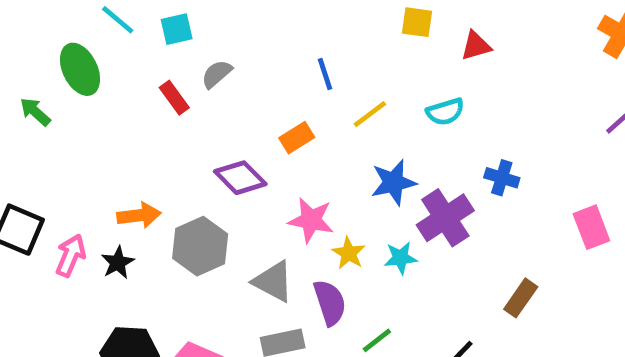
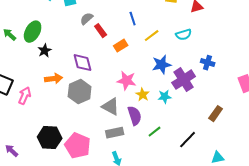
green ellipse: (80, 69) -> (33, 32), moved, turned 55
red rectangle: (174, 98) -> (101, 31), moved
purple diamond: (240, 178) -> (83, 63), moved, turned 30
black star: (118, 263) -> (45, 51), moved

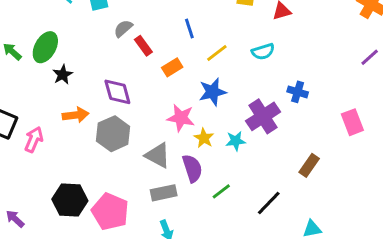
blue star: (162, 65) -> (213, 92), moved

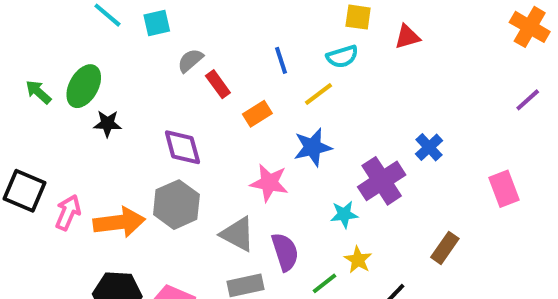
cyan semicircle: (263, 52) -> (342, 57), moved
black star: (63, 75) -> (107, 124), turned 30
blue cross: (298, 92) -> (429, 147), turned 30
orange arrow: (76, 115) -> (119, 222), moved, size x1.4
yellow star: (204, 138) -> (358, 260), moved

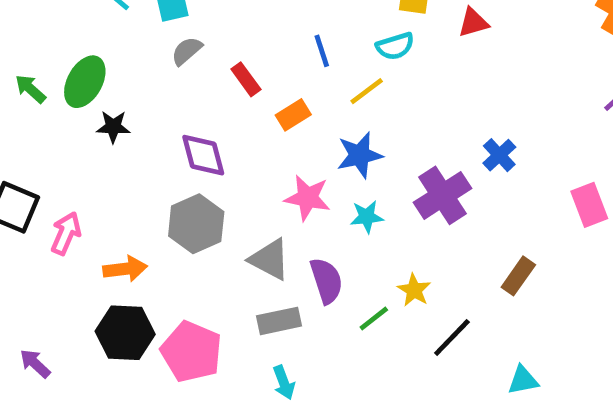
gray semicircle: (190, 60) -> (187, 51), moved
cyan star: (344, 214) -> (367, 217), moved
orange arrow: (119, 222) -> (125, 269), moved, size x0.7

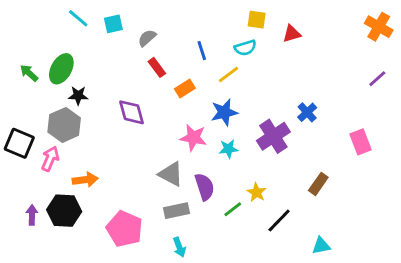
gray semicircle: (187, 51) -> (147, 38), moved
gray hexagon: (196, 224) -> (64, 125), moved
black hexagon: (125, 333) -> (64, 211), moved
purple arrow: (35, 364) -> (32, 215), moved, turned 48

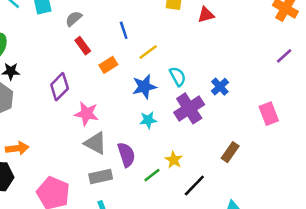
cyan semicircle: (245, 48) -> (178, 76), moved, turned -102
purple diamond: (132, 112) -> (60, 87), turned 60
pink star: (193, 138) -> (87, 114), moved

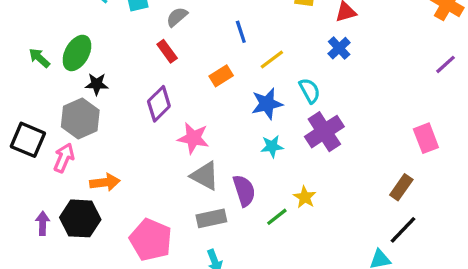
red rectangle: (83, 46) -> (167, 51), moved
blue cross: (220, 87) -> (339, 48), moved
brown rectangle: (230, 152) -> (401, 187), moved
black line: (194, 185) -> (403, 230), moved

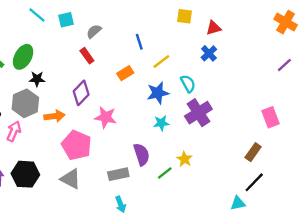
gray triangle: (205, 176) -> (71, 179), moved
orange arrow: (105, 182) -> (54, 116), moved
pink pentagon: (151, 240) -> (76, 145), moved

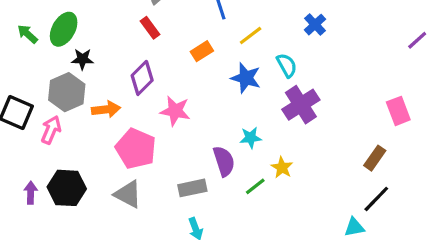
blue star: (158, 93) -> (246, 78), turned 30
cyan star: (161, 123) -> (251, 138), moved

